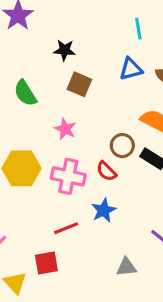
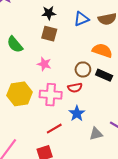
black star: (64, 50) -> (49, 13), moved
red semicircle: (106, 171) -> (75, 88), turned -48
gray triangle: (126, 267) -> (96, 134), moved

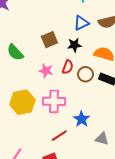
black star: (49, 13) -> (74, 45), moved
brown square: (49, 34) -> (49, 40), turned -35
red semicircle: (75, 88) -> (68, 67), moved, turned -56
gray triangle: (96, 134) -> (102, 139), turned 32

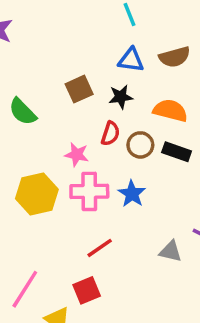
blue triangle: (81, 23) -> (131, 60), turned 35
pink star: (46, 71) -> (77, 155), moved
blue star: (82, 119) -> (132, 194), moved

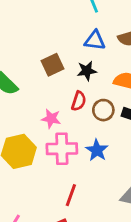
red line: (100, 248) -> (71, 195), turned -35

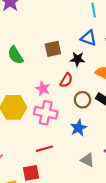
brown circle: (103, 110) -> (83, 100), moved
blue star: (97, 150) -> (79, 128), moved
red line: (71, 195) -> (45, 149), turned 42

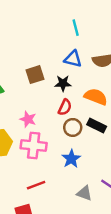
red semicircle: (66, 80) -> (65, 107), moved

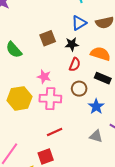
blue triangle: (73, 59) -> (79, 23), turned -42
brown circle: (73, 127) -> (79, 89), moved
blue star: (71, 159) -> (96, 106), moved

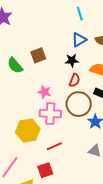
brown square: (48, 38) -> (38, 55), moved
brown circle: (79, 89) -> (79, 104), size x1.6
yellow hexagon: (20, 98) -> (28, 131), moved

